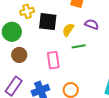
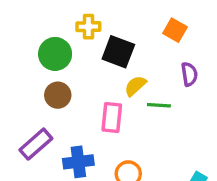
purple semicircle: (92, 24) -> (189, 74), turned 48
yellow semicircle: (68, 30) -> (135, 86), moved

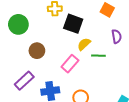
green circle: (55, 54) -> (18, 24), moved
pink rectangle: (112, 118) -> (70, 64), turned 36

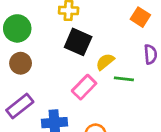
black square: (73, 24) -> (78, 42), moved
brown circle: (37, 51) -> (21, 63), moved

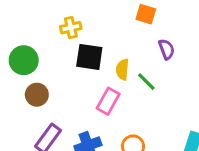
yellow semicircle: (105, 62) -> (122, 69), turned -30
green line: (124, 79) -> (146, 82), turned 54

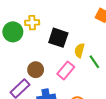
yellow cross: (71, 28) -> (32, 23), moved
brown circle: (37, 95) -> (36, 70), moved

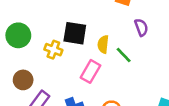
yellow cross: (32, 23) -> (53, 50), moved, turned 32
brown circle: (36, 70) -> (23, 80), moved

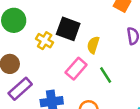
green line: (124, 55) -> (106, 75), moved

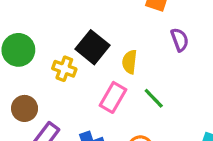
black square: (68, 29) -> (92, 47), turned 30

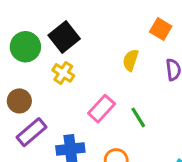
black square: (92, 47) -> (64, 37), moved
yellow semicircle: (130, 62) -> (131, 60), moved

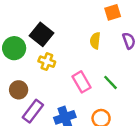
orange square: (161, 29) -> (113, 12), turned -35
pink rectangle: (102, 109) -> (82, 82), turned -60

